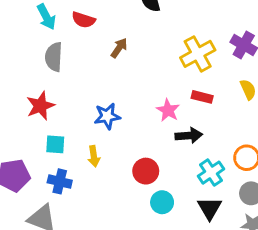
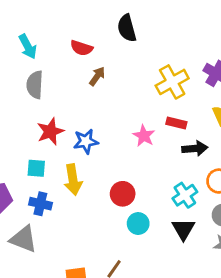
red semicircle: (83, 20) -> (82, 48), moved
red star: (40, 106) -> (50, 131), moved
black arrow: (189, 135) -> (195, 148), moved
yellow arrow: (94, 156) -> (73, 180), size x1.5

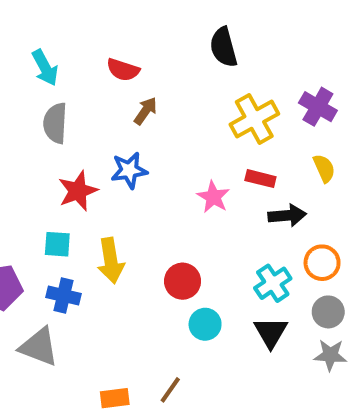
black semicircle: (127, 28) -> (224, 47), moved
blue star: (86, 141) -> (129, 170), moved

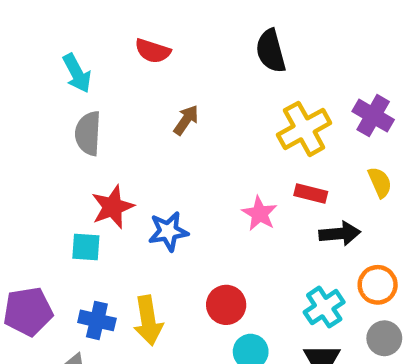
red semicircle: (123, 70) -> (153, 51), moved
blue star: (129, 170) -> (168, 231), moved
cyan square: (57, 244) -> (86, 247), moved
yellow arrow: (111, 261) -> (148, 320), moved

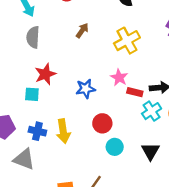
yellow cross: (304, 129) -> (127, 41), moved
red rectangle: (311, 193) -> (135, 92), moved
blue star: (168, 231) -> (86, 89), moved
cyan cross: (324, 307) -> (152, 111), moved

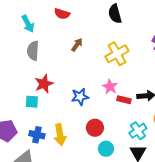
cyan cross: (152, 111) -> (138, 131), moved

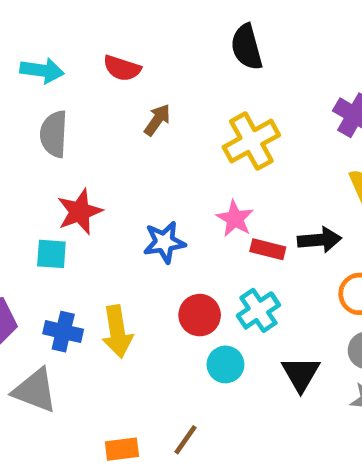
red semicircle: (62, 14) -> (122, 68), moved
cyan arrow: (28, 24) -> (42, 70), turned -54
cyan cross: (138, 131) -> (258, 310), moved

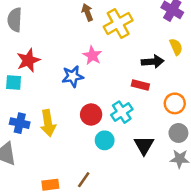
brown arrow: (157, 120) -> (87, 12), moved, turned -56
pink star: (235, 219) -> (92, 55), moved
black arrow: (320, 240) -> (153, 62), moved
red rectangle: (268, 249) -> (140, 85), moved

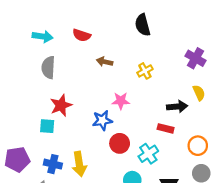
brown arrow: (87, 12) -> (105, 62), moved, turned -56
yellow cross: (118, 23) -> (145, 71), size x0.6
pink star: (92, 55) -> (121, 101), turned -30
red circle: (91, 115) -> (120, 143), moved

